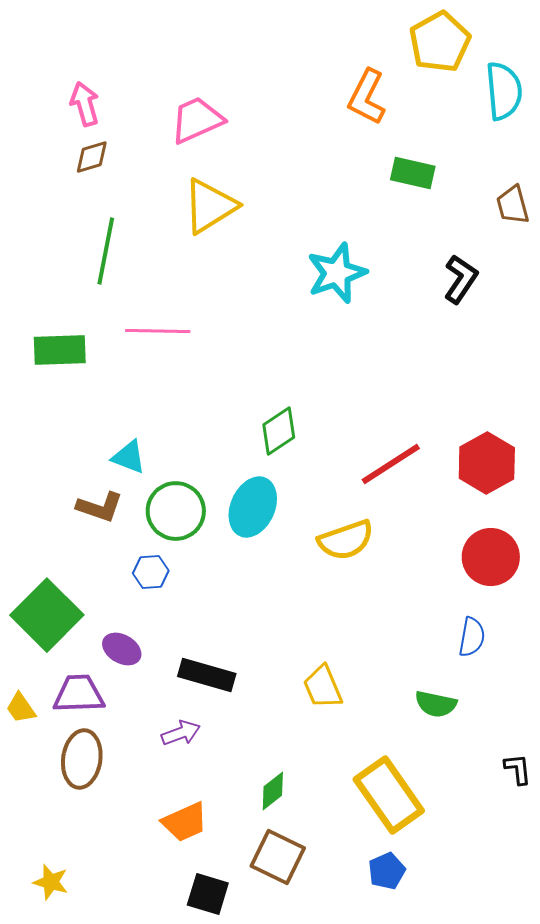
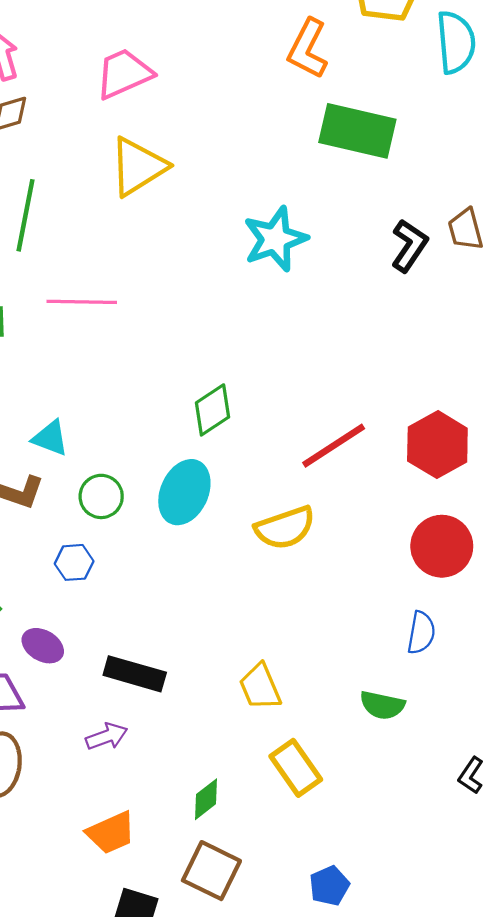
green rectangle: (413, 173) -> (357, 131), size x1.6
brown trapezoid: (513, 205) -> (466, 229), moved
green circle: (176, 511) -> (101, 496), size x0.7
black L-shape: (518, 769) -> (471, 775), turned -140
yellow rectangle: (389, 795) -> (296, 768), moved, size x0.7

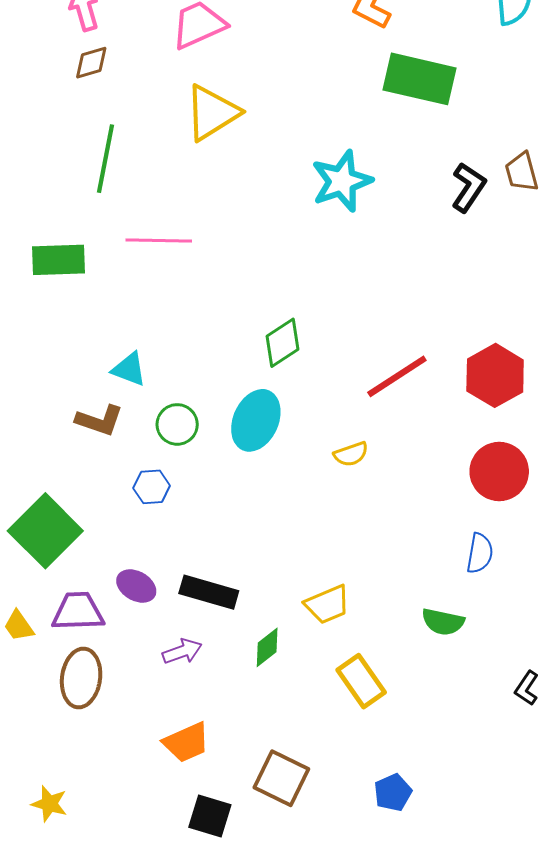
yellow semicircle: (285, 528) -> (351, 454), size x0.6
purple ellipse: (43, 646) -> (136, 586), moved
yellow trapezoid: (260, 687) -> (327, 604), turned -90
green diamond: (206, 799) -> (267, 647), moved

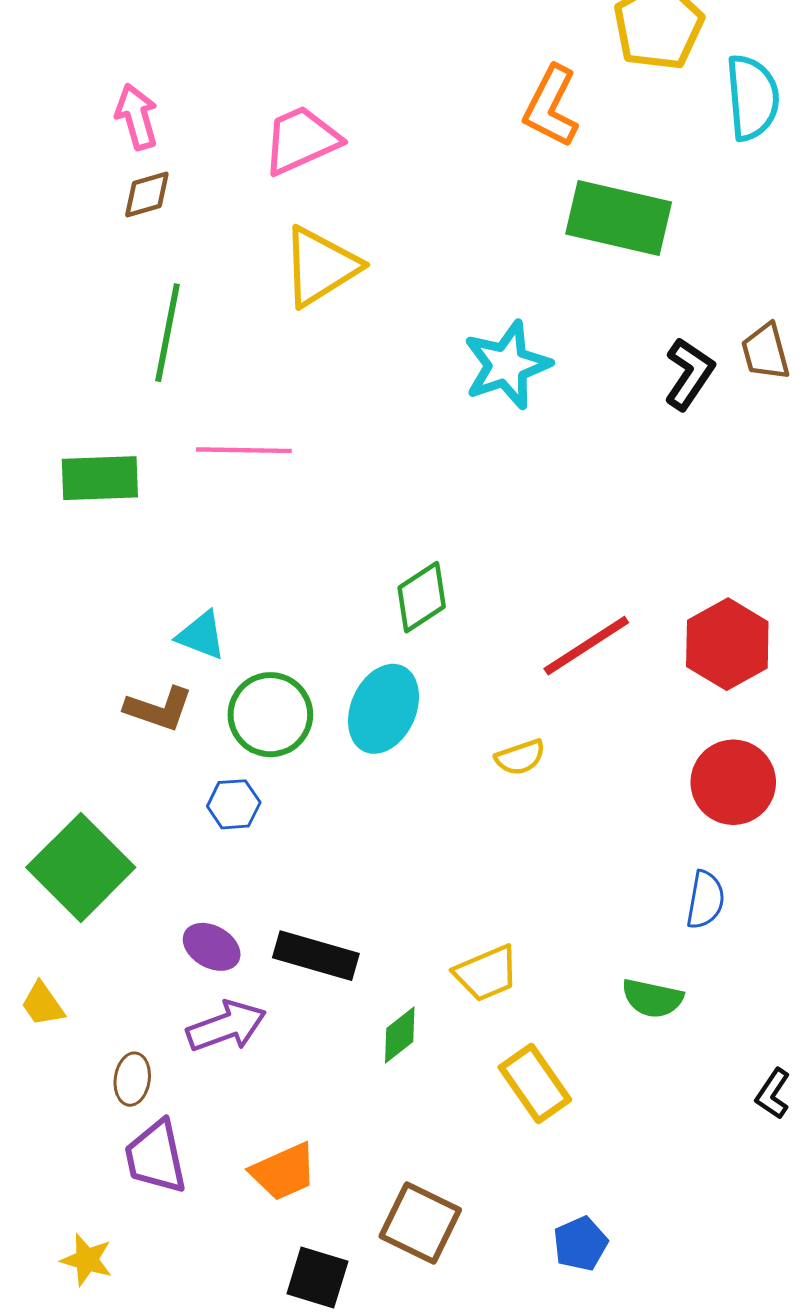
green circle: (177, 424) -> (270, 715), size x1.4
purple trapezoid: (78, 612) -> (156, 1157), moved, turned -100
purple arrow: (182, 651) -> (226, 1026), moved, size x1.4
brown ellipse: (81, 678) -> (132, 1079), size x0.6

